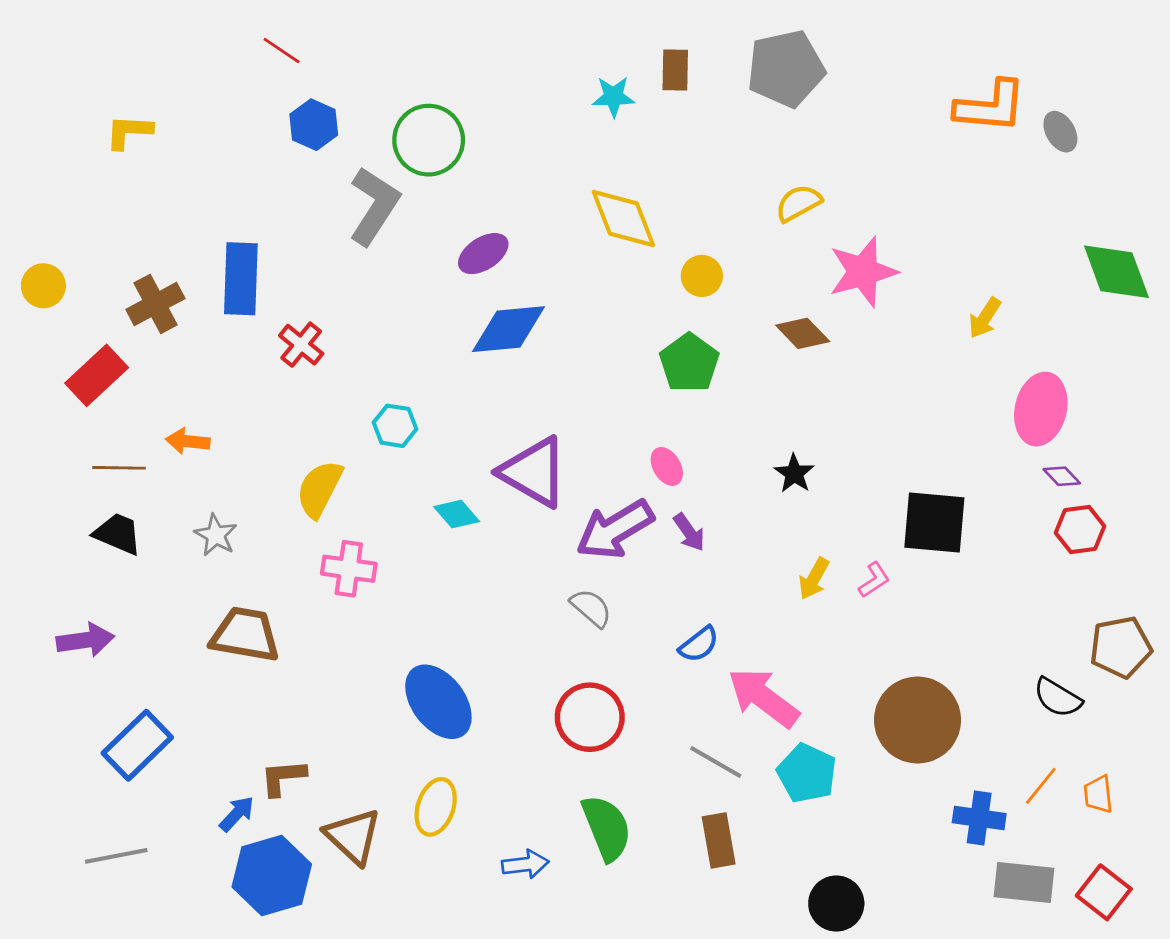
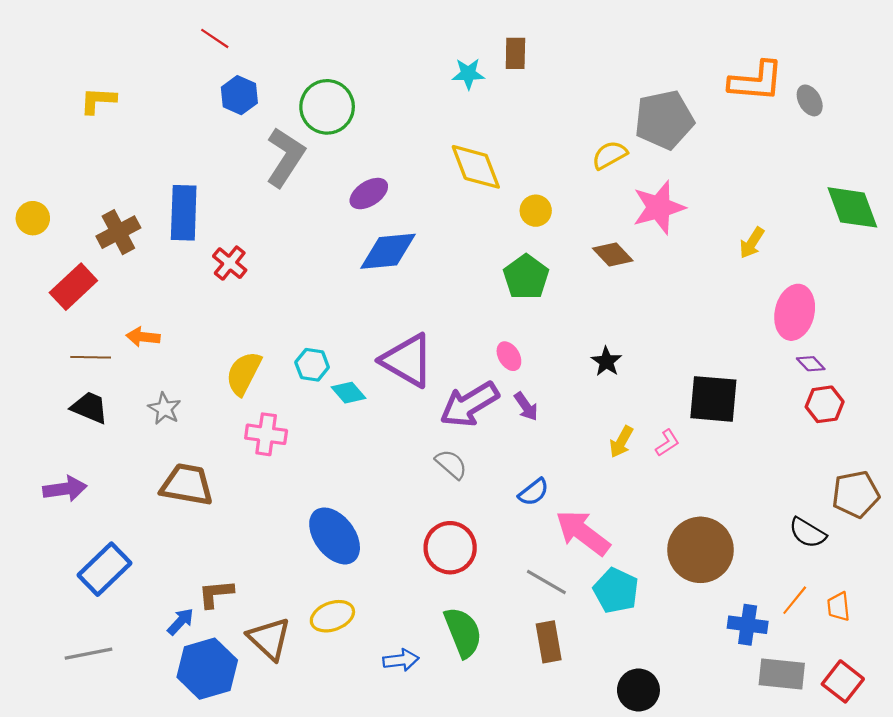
gray pentagon: (786, 69) -> (664, 120), moved
cyan hexagon: (395, 426) -> (312, 365), moved
yellow ellipse: (436, 807) -> (332, 616), turned 51

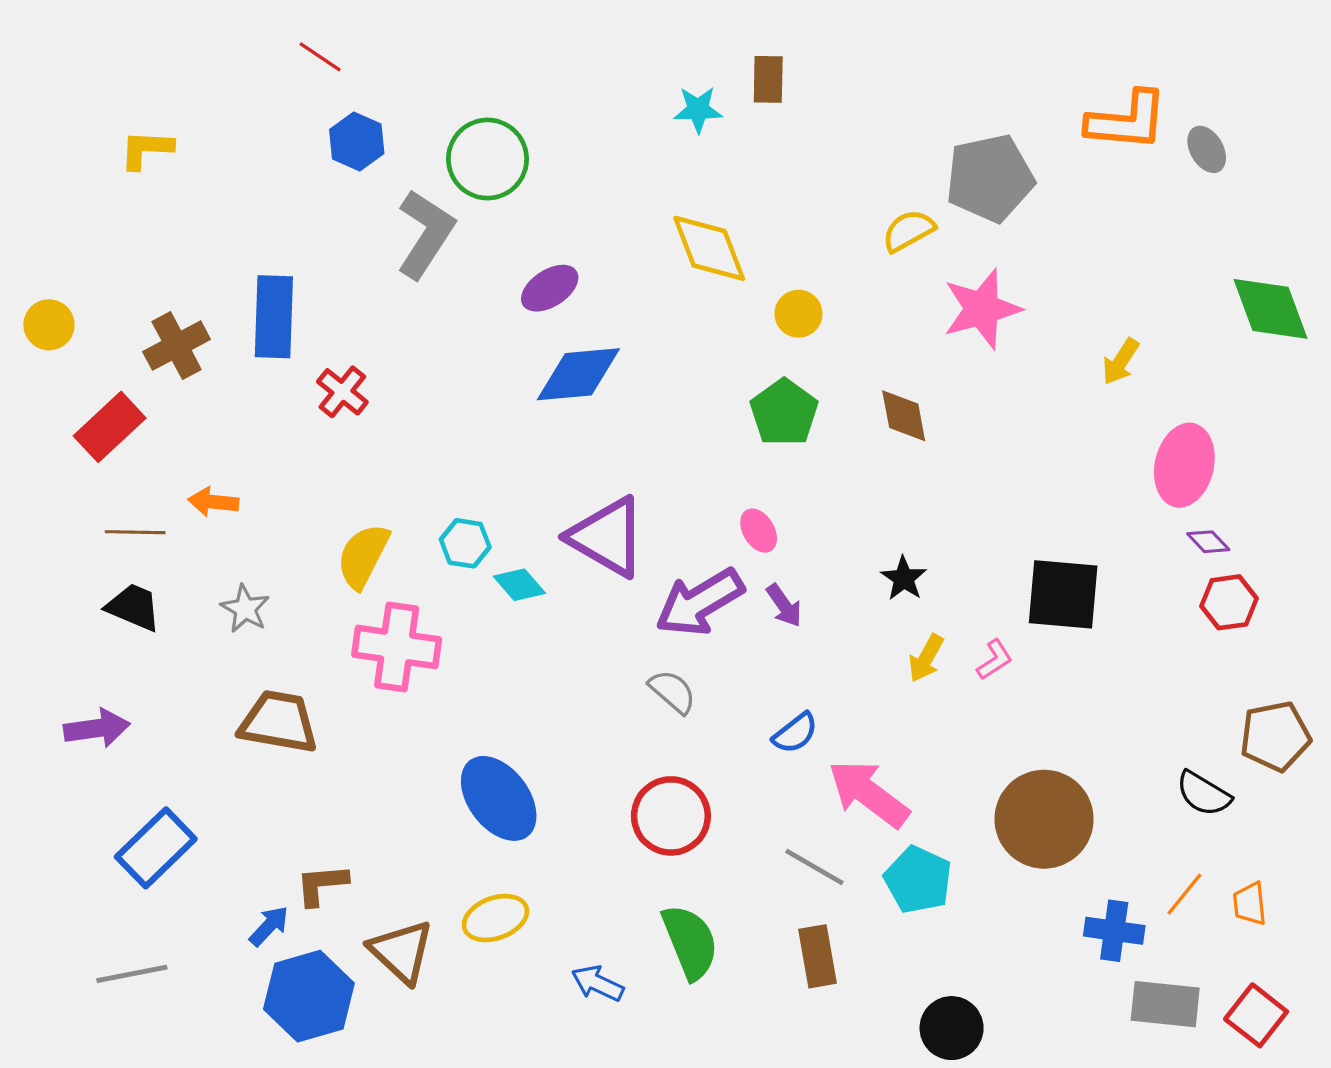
brown diamond: (613, 255) -> (904, 416), moved, turned 33
black star: (606, 362) -> (904, 578), moved
pink cross: (266, 434) -> (397, 647), size x1.4
blue arrow: (401, 660) -> (598, 983), turned -148

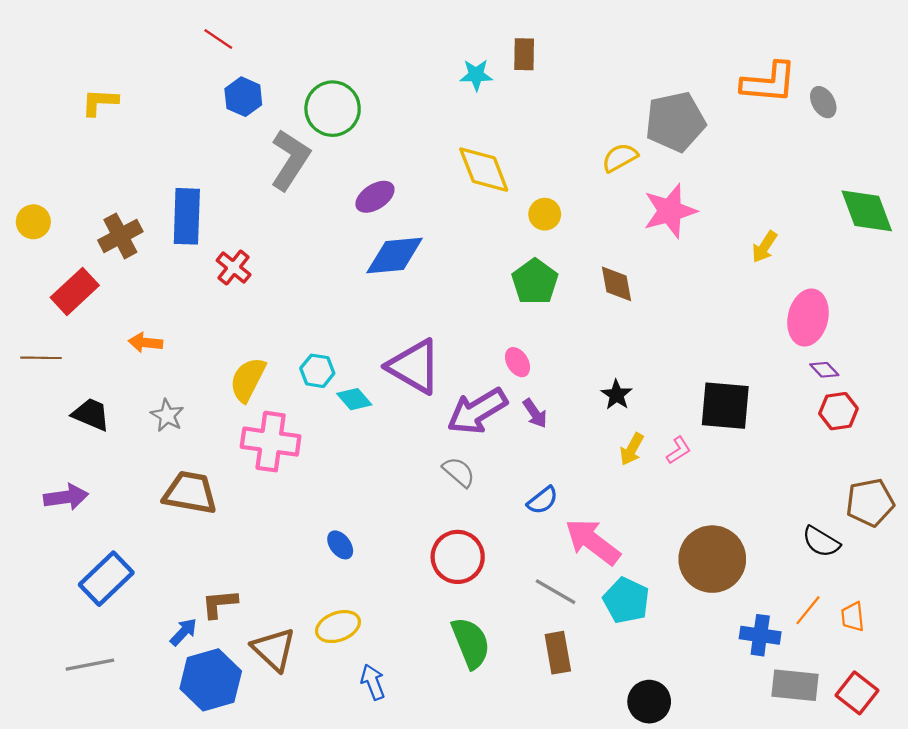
brown line: (135, 532) -> (41, 358), moved
blue ellipse: (499, 798) -> (340, 545), size x0.5
blue arrow: (598, 983) -> (373, 682), moved, turned 44

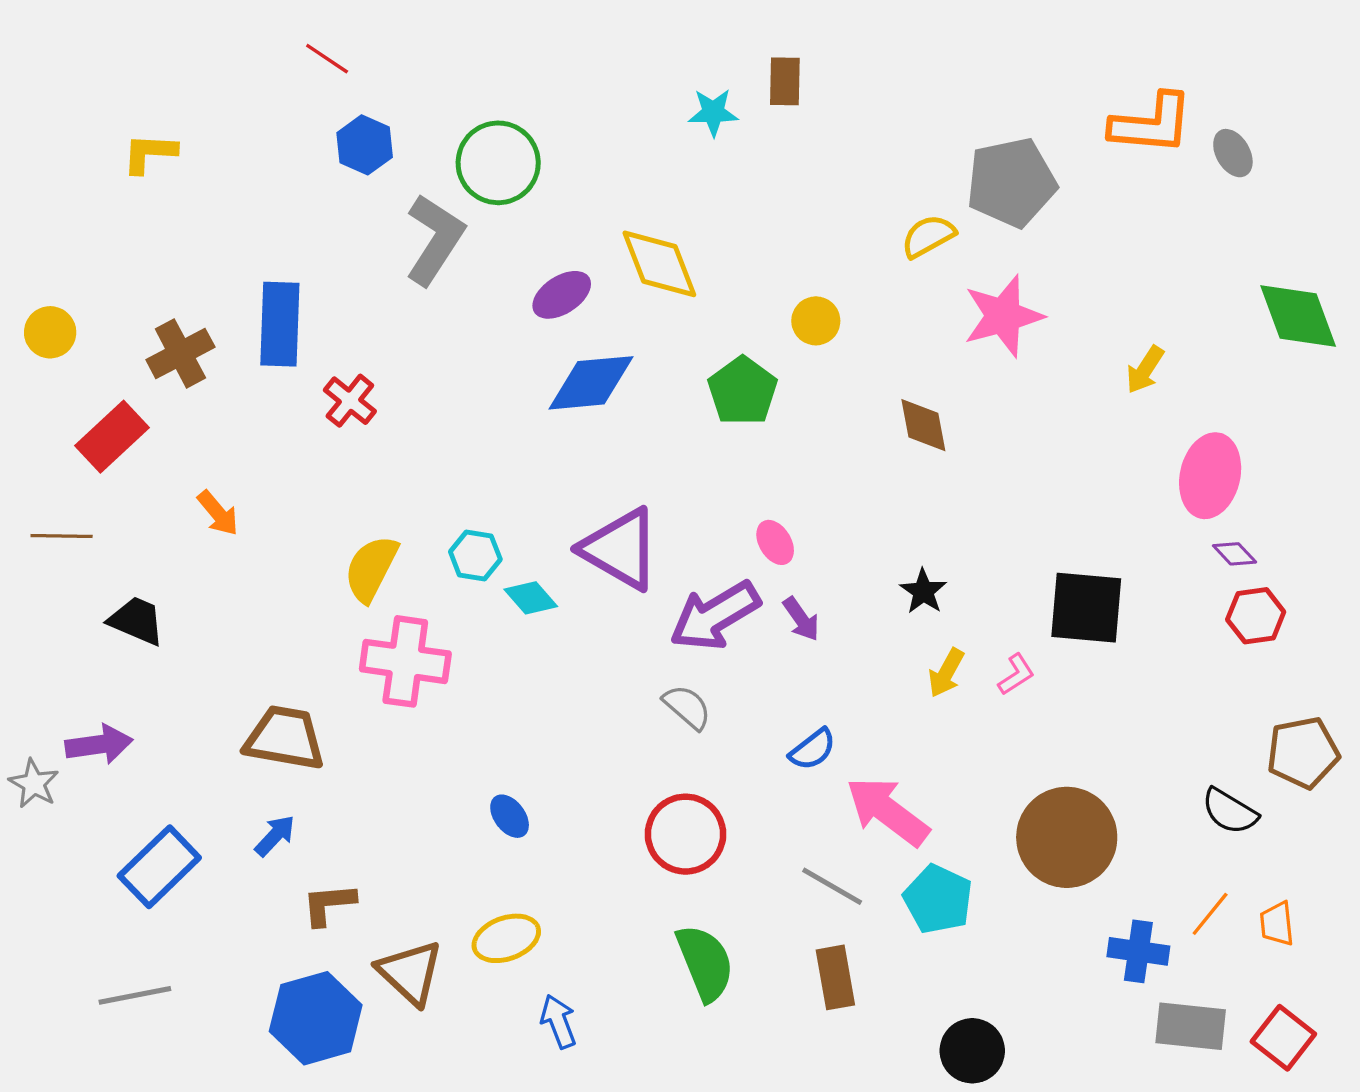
yellow diamond: (484, 170) -> (659, 264), moved
green pentagon: (535, 282) -> (743, 391), moved
orange arrow: (145, 343) -> (218, 513), turned -136
gray star: (167, 415) -> (34, 784), moved
blue arrow: (184, 632) -> (275, 836), moved

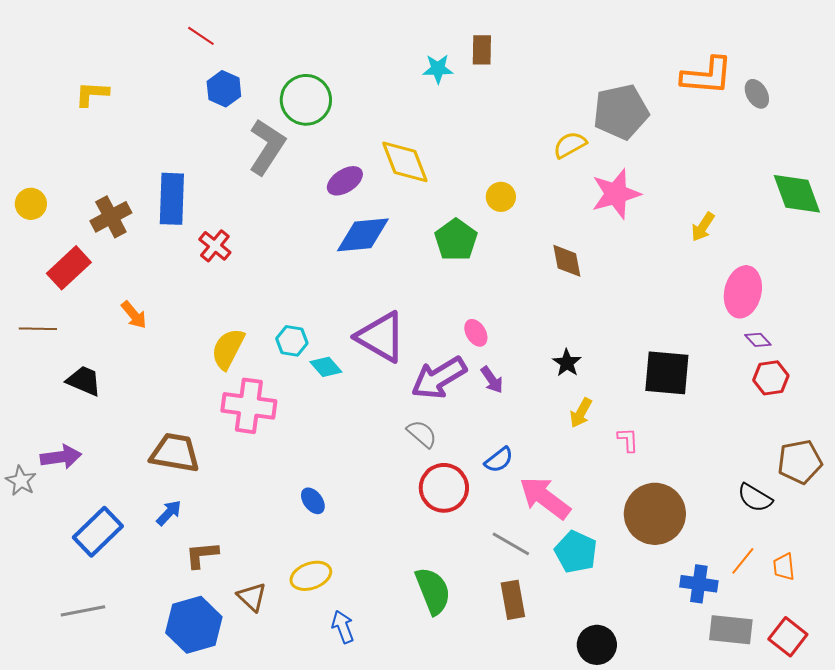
pink L-shape: (1016, 674) -> (628, 440), moved, turned -60
red circle: (686, 834) -> (444, 488), moved
brown triangle: (410, 973) -> (252, 597), size x0.7

